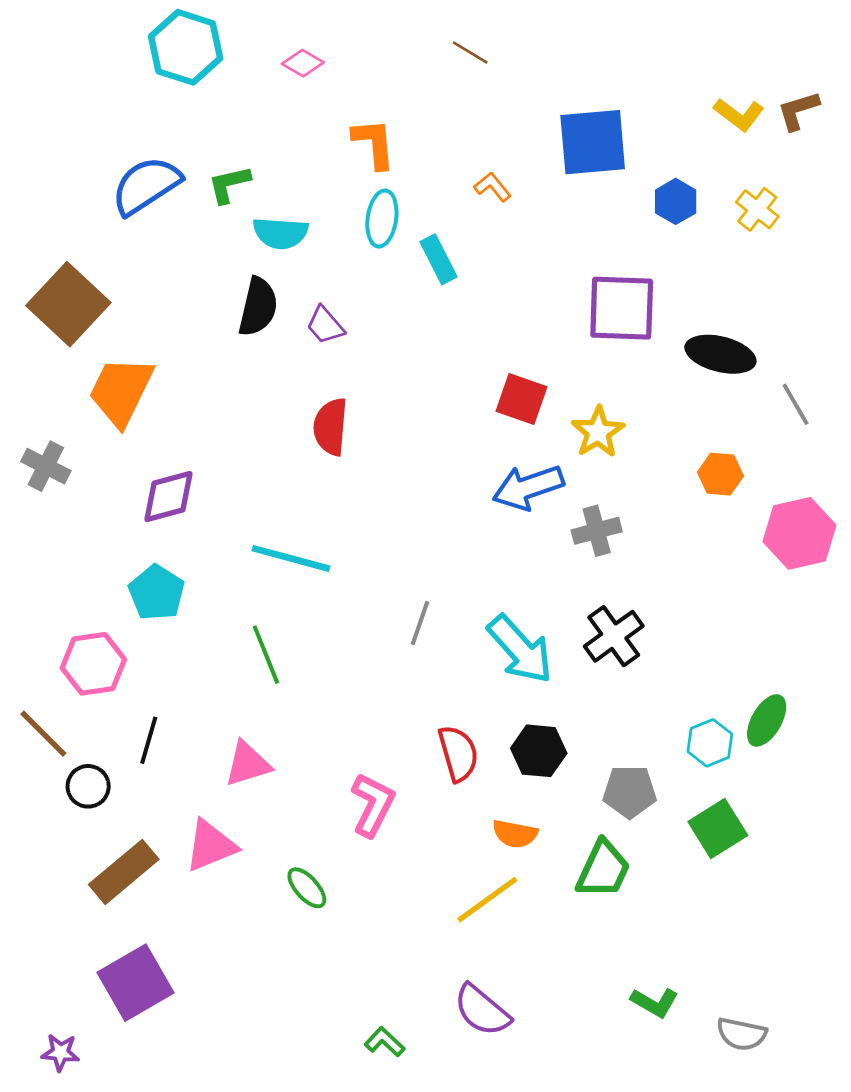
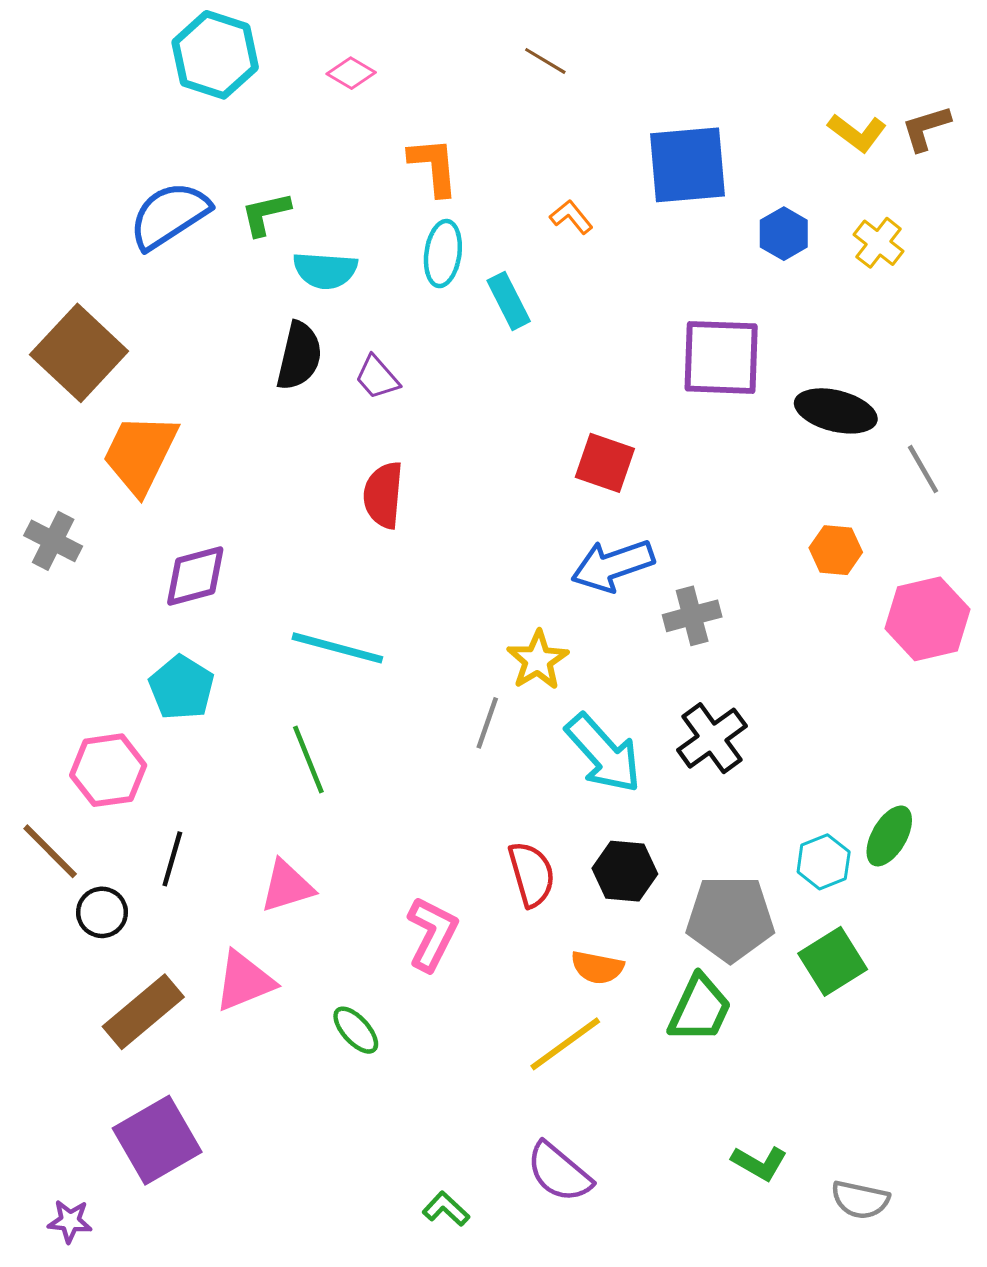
yellow star: (598, 432) -> (538, 660), moved
gray pentagon: (630, 792) -> (730, 918), size x1.4

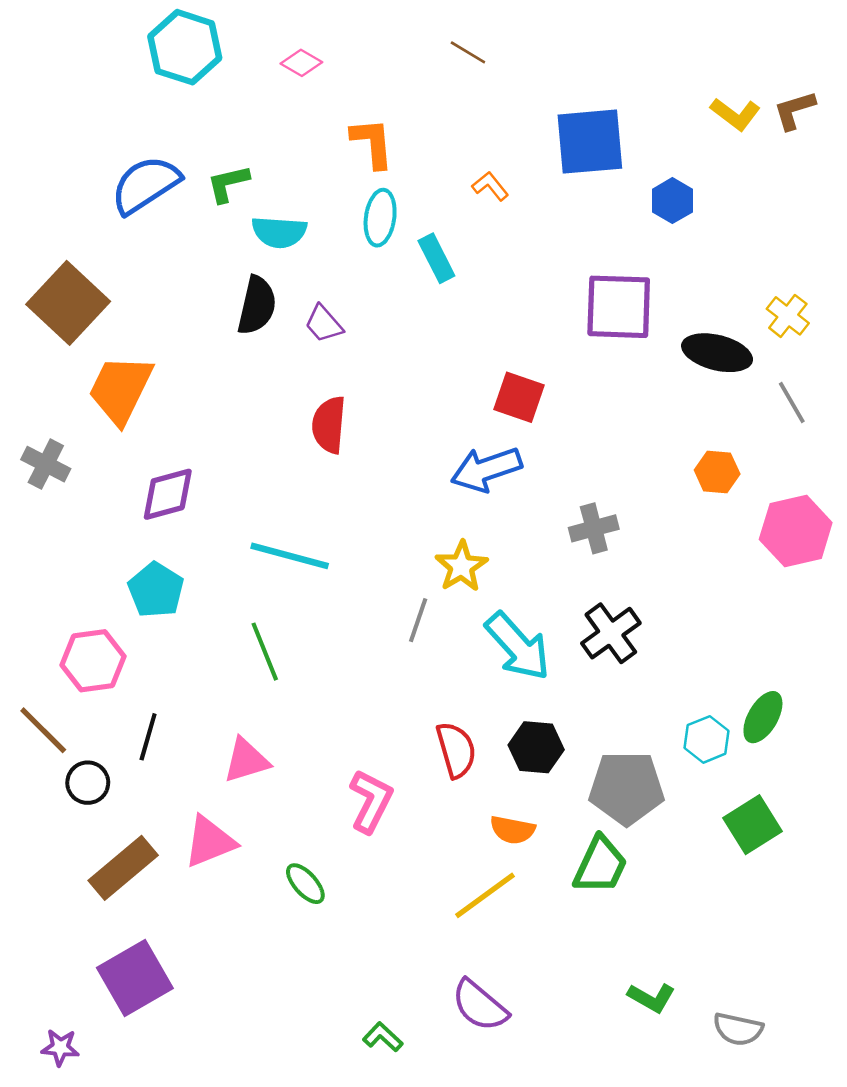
yellow cross: (879, 243) -> (788, 316), moved
blue arrow: (613, 565) -> (486, 469), moved
green square: (833, 961) -> (752, 825), moved

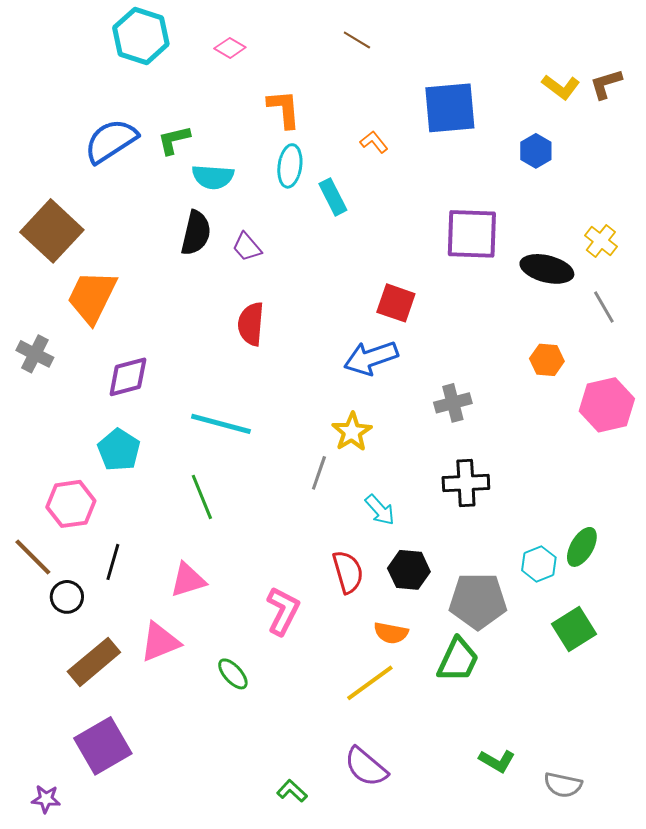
blue hexagon: (672, 201) -> (536, 151), moved
black cross: (611, 633) -> (466, 483), turned 33
cyan arrow: (518, 646) -> (380, 510), moved, size x0.6

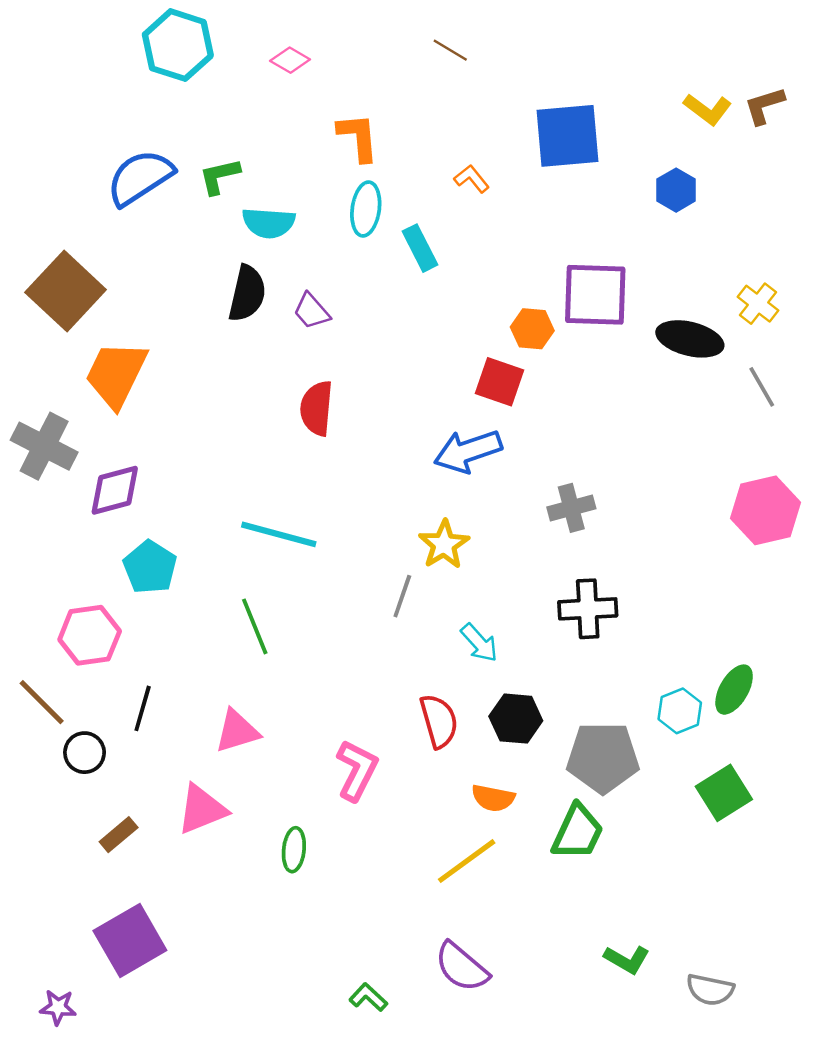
gray cross: (35, 354) -> (44, 446), size x1.4
orange hexagon: (547, 360) -> (532, 329), moved
purple diamond: (128, 377) -> (115, 490), moved
brown rectangle: (94, 662) -> (119, 835), size x0.6
green ellipse: (233, 674) -> (294, 850), turned 48

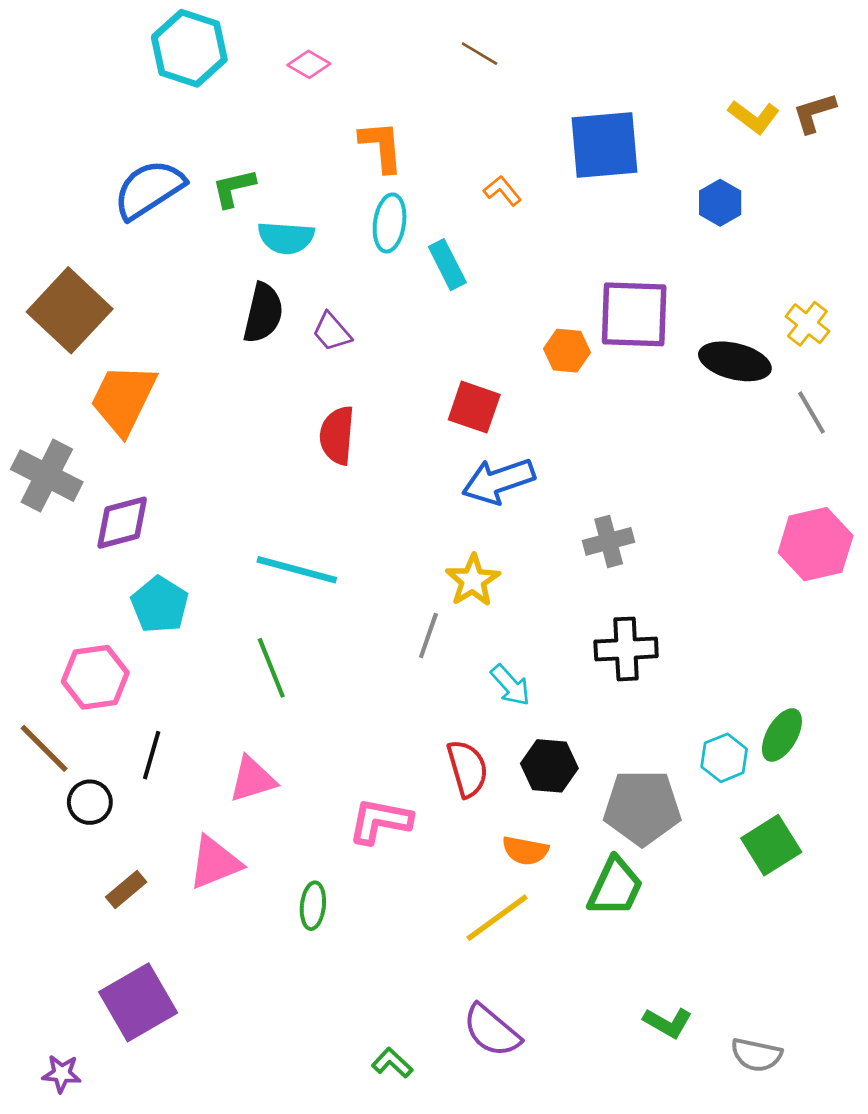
red square: (499, 382) -> (474, 407), moved
pink L-shape: (357, 770) -> (380, 821), turned -106

